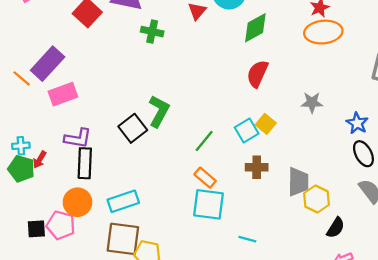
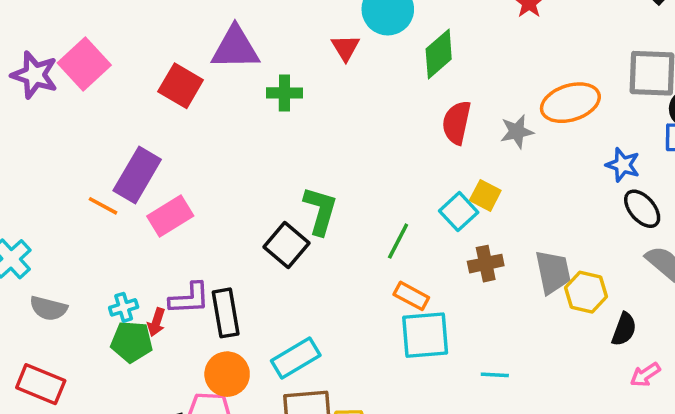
orange ellipse: (323, 32) -> (570, 103), moved
gray star: (312, 102) -> (517, 132), moved
purple L-shape: (78, 138) -> (189, 298), moved

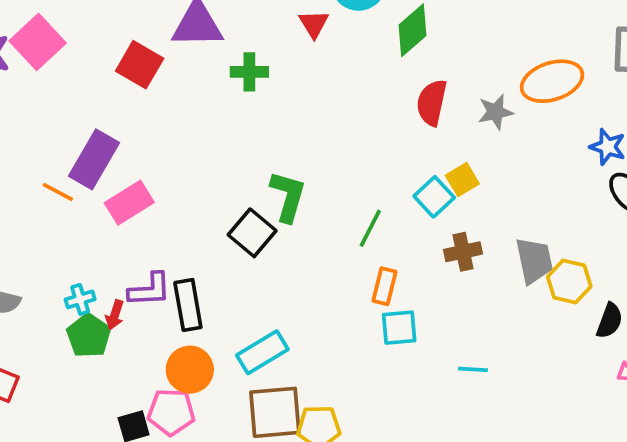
yellow square: (485, 195) -> (462, 180), turned 32
orange rectangle: (411, 296) -> (384, 286), turned 76
cyan square: (425, 335) -> (399, 328), size x0.7
green pentagon: (132, 342) -> (89, 336), turned 30

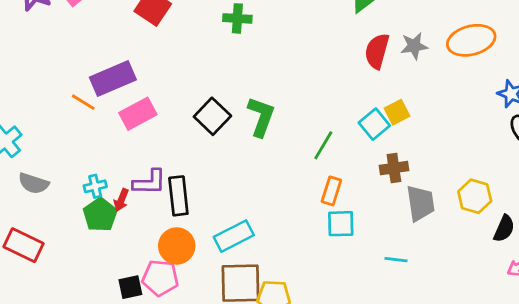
gray star: (495, 112) -> (414, 46), moved
purple rectangle: (94, 159) -> (113, 79), turned 33
black square: (252, 233) -> (212, 116), moved
gray trapezoid: (534, 260) -> (421, 203), moved

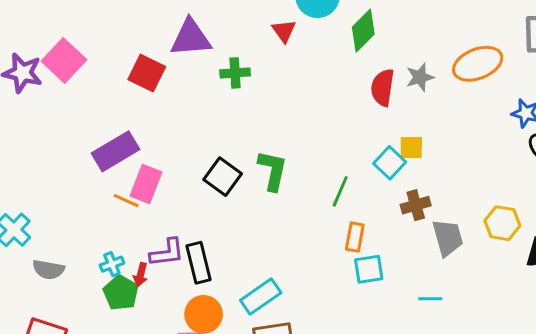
orange line: (83, 102) -> (126, 201), moved
yellow square: (397, 112) -> (411, 147), turned 35
pink rectangle: (138, 114) -> (146, 184), turned -33

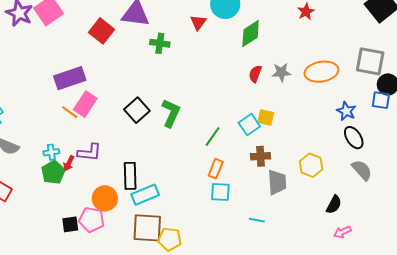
red semicircle: (383, 87) -> (255, 74), size x0.7
yellow hexagon: (502, 223) -> (311, 165), moved
black rectangle: (199, 263) -> (130, 176), moved

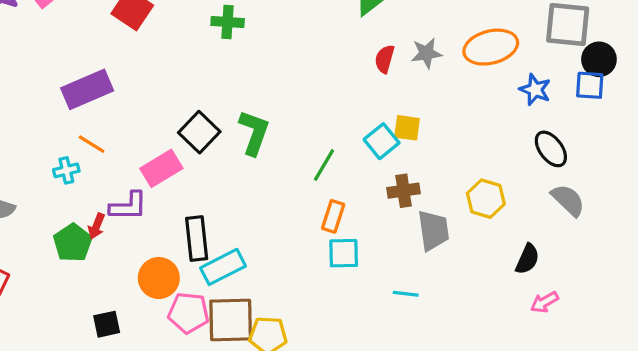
pink rectangle: (85, 104) -> (161, 168), moved, turned 30
blue star: (346, 111) -> (535, 90), moved
cyan cross: (51, 152) -> (66, 170), moved
pink pentagon: (92, 220) -> (189, 313), moved

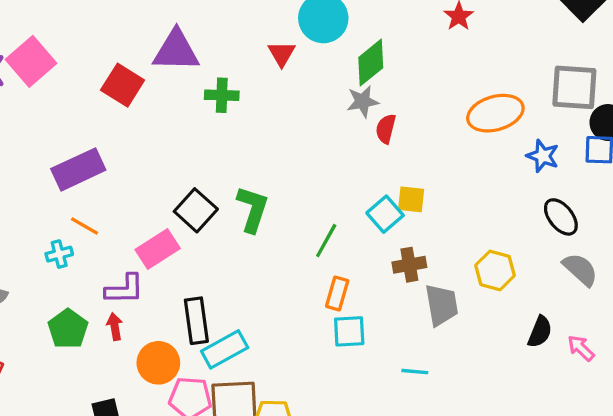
gray star: (426, 53) -> (363, 101), moved
red arrow: (96, 226) -> (115, 327), moved, turned 150
pink arrow: (544, 302) -> (581, 348), moved, turned 76

